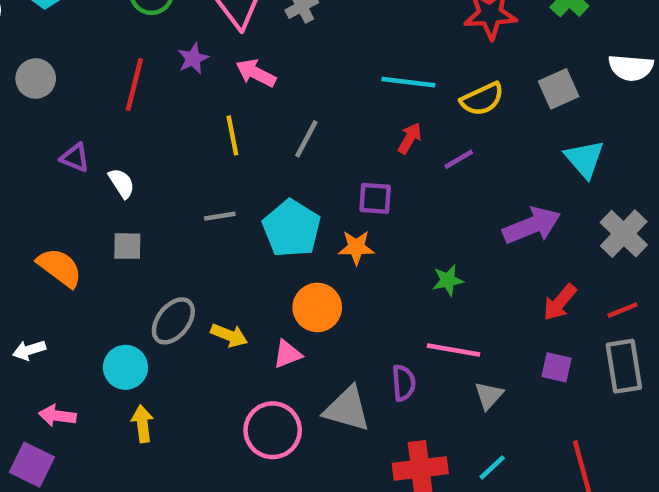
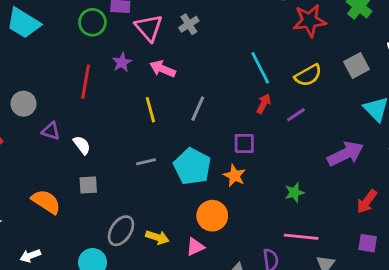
gray circle: (36, 79) -> (23, 104), moved
cyan line: (408, 82) -> (260, 68), turned 60
orange star: (356, 247) -> (234, 176), turned 30

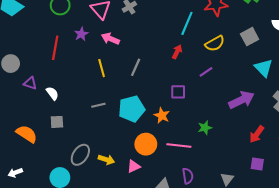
cyan line: (260, 68) -> (187, 23), moved, turned 50
red arrow: (264, 104) -> (177, 52), moved
purple square: (244, 143) -> (178, 92), moved
cyan pentagon: (192, 166) -> (132, 109), turned 30
pink line: (301, 237) -> (179, 145), moved

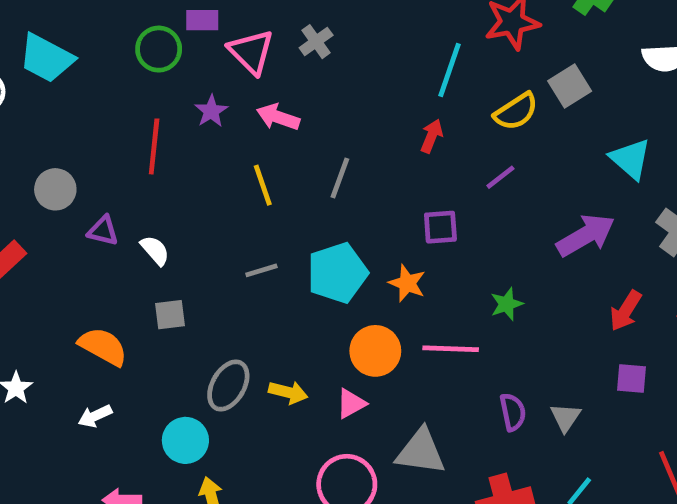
gray square: (250, 37) -> (570, 86), moved
white arrow: (15, 173) -> (95, 416), moved
purple semicircle: (188, 176) -> (513, 412), moved

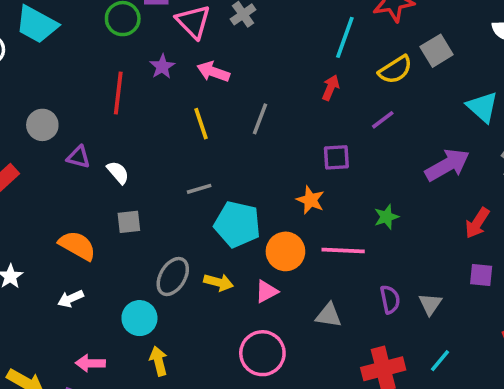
cyan pentagon: (337, 273) -> (237, 224), moved, turned 30
gray triangle: (421, 452) -> (329, 315), moved, size x0.7

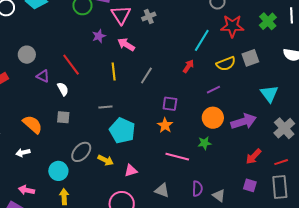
red line: (118, 93) -> (71, 65), moved, turned -55
purple square: (336, 157) -> (170, 104), moved
orange circle: (285, 251) -> (213, 118), moved
gray triangle: (430, 304) -> (219, 196), turned -40

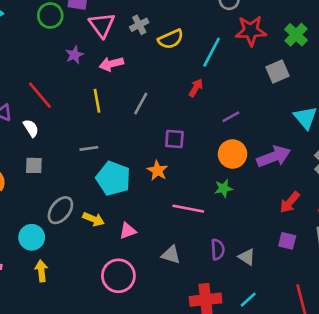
green cross: (268, 21) -> (296, 35), moved
pink arrow: (126, 45) -> (111, 64), turned -42
yellow semicircle: (226, 64) -> (171, 39), moved
orange star: (165, 125) -> (157, 170), moved

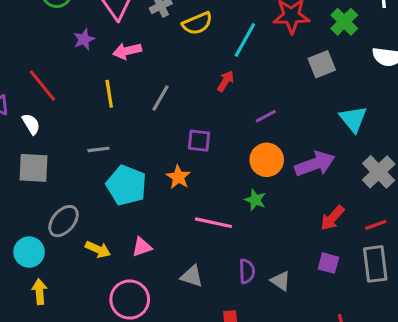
gray square: (34, 165) -> (33, 168), size x1.5
green star: (224, 188) -> (255, 200), turned 30
yellow arrow: (93, 219) -> (98, 249), moved

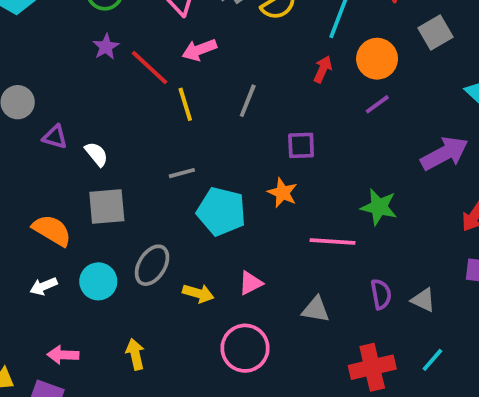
purple star: (84, 39) -> (106, 47), moved
red line: (42, 86) -> (150, 68), moved
orange circle: (267, 160) -> (377, 59), moved
green star: (255, 200) -> (379, 207), size x1.4
cyan circle: (29, 252) -> (98, 281), moved

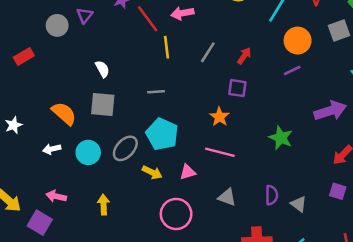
red arrow: (323, 69) -> (244, 56), moved
purple triangle: (55, 137) -> (85, 15), moved, turned 42
cyan pentagon: (221, 211) -> (162, 134), moved
pink line: (332, 241) -> (220, 152), moved

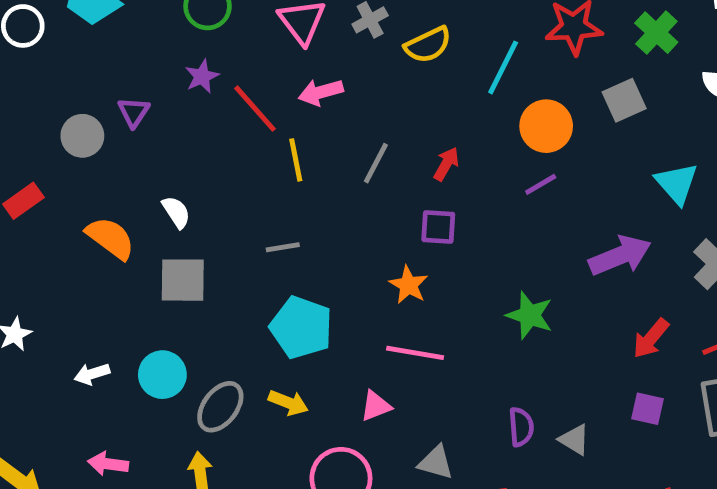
orange semicircle: (64, 113) -> (110, 238), moved
gray ellipse: (125, 148) -> (220, 407), moved
pink triangle: (188, 172) -> (376, 406), moved
gray triangle: (227, 197) -> (436, 462), moved

